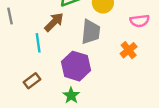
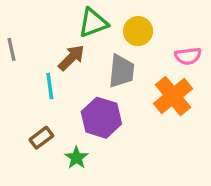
orange cross: (129, 50) -> (173, 96), size x1.6
green star: (71, 95) -> (76, 158), moved

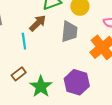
purple hexagon: (101, 118) -> (77, 82), moved
green star: (76, 158) -> (41, 87), size x1.5

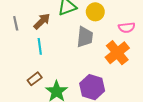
brown arrow: (38, 23) -> (42, 21), moved

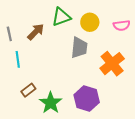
pink semicircle: (127, 28) -> (122, 25), moved
cyan line: (40, 46) -> (18, 59), moved

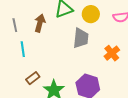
brown arrow: (36, 32) -> (40, 23), turned -30
orange cross: (112, 64) -> (112, 53), size x0.7

